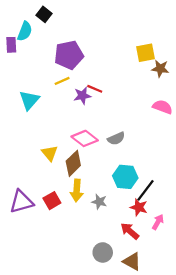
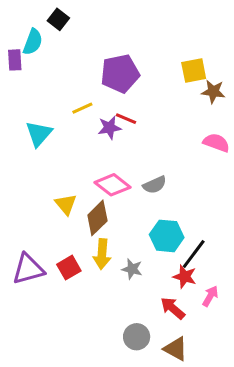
purple pentagon: (69, 55) -> (120, 74), moved

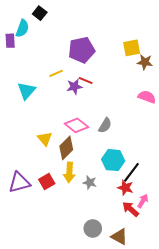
gray semicircle: (155, 185) -> (105, 125), turned -35
red arrow: (173, 308) -> (131, 209), moved

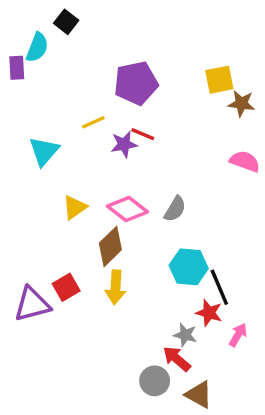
yellow triangle: (45, 139) -> (75, 207), moved, turned 35
black line: (132, 172) -> (219, 287), turned -60
red square: (47, 182) -> (66, 287), moved
gray star: (90, 183) -> (185, 335), moved
red arrow: (131, 209) -> (177, 359), moved

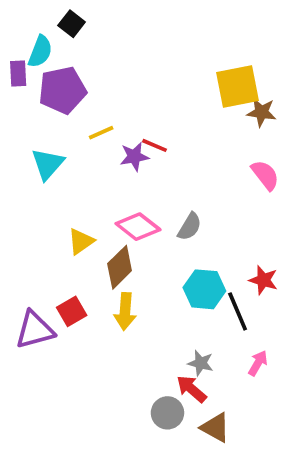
yellow square: (219, 80) -> (238, 86), size x1.4
purple pentagon: (136, 83) -> (62, 90), moved
pink semicircle: (245, 161) -> (265, 175), turned 32
yellow triangle: (75, 207) -> (81, 241), moved
red star: (209, 313) -> (263, 280), moved

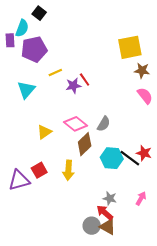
brown star: (262, 112) -> (142, 71), moved
red line: (155, 145) -> (85, 80), turned 32
brown diamond: (120, 267) -> (85, 144), moved
black line: (238, 311) -> (130, 158), moved, turned -30
brown triangle: (215, 428) -> (108, 227), moved

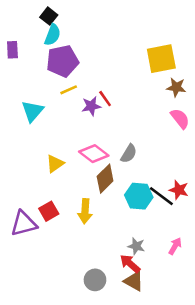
cyan semicircle: (22, 28) -> (52, 35), moved
purple pentagon: (34, 49) -> (62, 61), moved
gray circle: (92, 226) -> (95, 280), moved

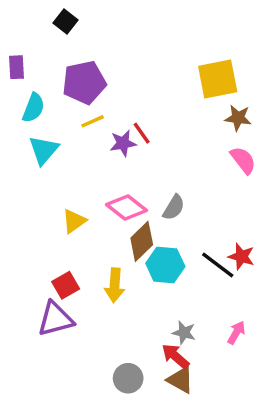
cyan semicircle: (52, 35) -> (33, 108), moved
cyan hexagon: (139, 196) -> (165, 265), moved
purple triangle: (24, 224) -> (55, 319), moved

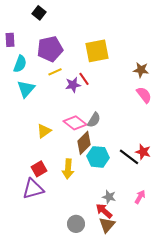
yellow square: (218, 79) -> (97, 51), moved
gray semicircle: (174, 207) -> (94, 120), moved
brown triangle: (181, 380) -> (107, 225), turned 42

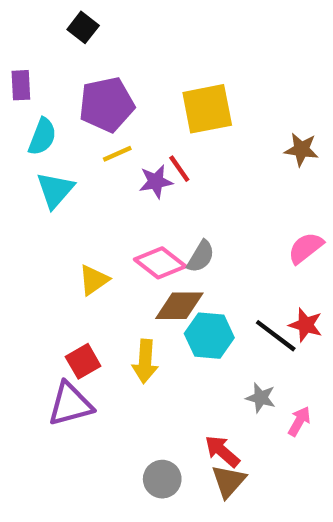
pink semicircle: (144, 95) -> (306, 248), moved, turned -90
brown diamond: (84, 143) -> (179, 306), turned 45
gray star: (109, 197) -> (261, 398), moved

